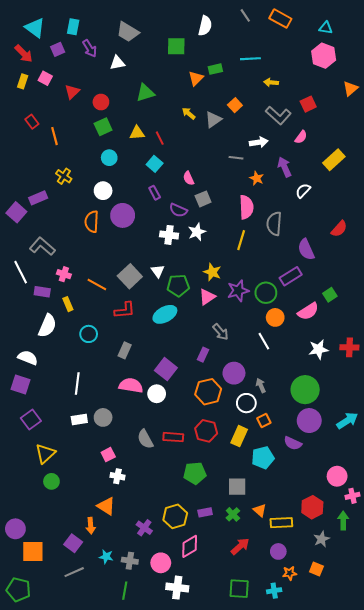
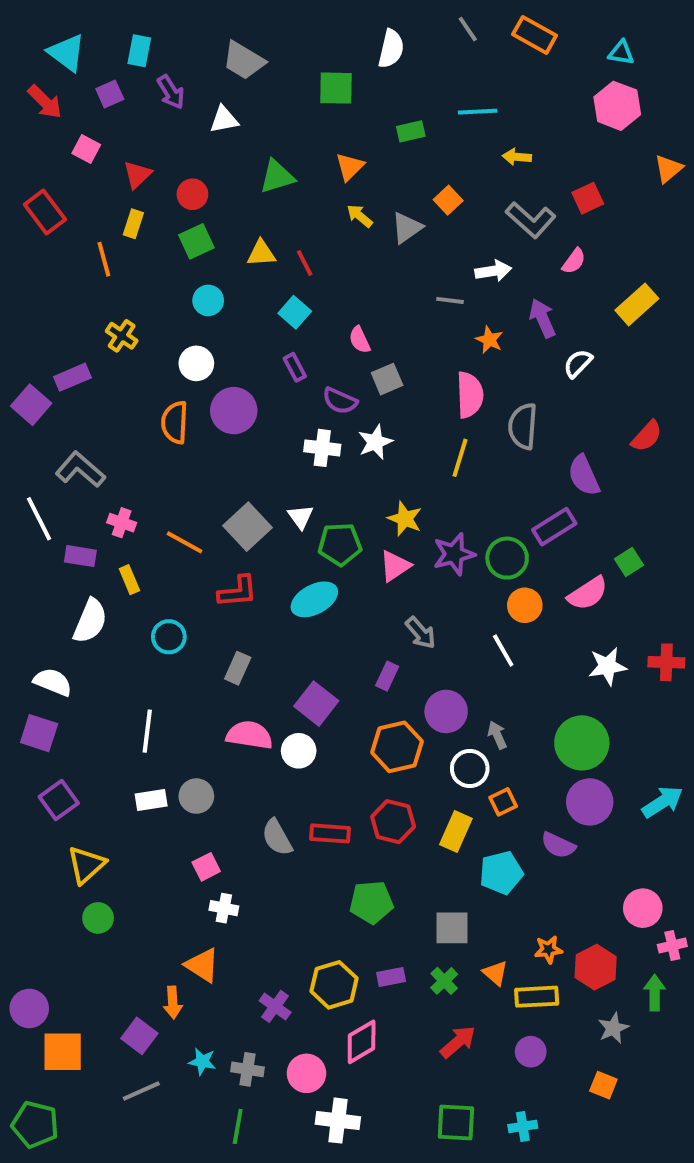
orange triangle: (196, 78) -> (350, 167), moved
yellow rectangle: (23, 81) -> (133, 224), moved
red rectangle: (32, 122) -> (45, 212), moved, size x1.5
orange star: (290, 573) -> (548, 949), moved

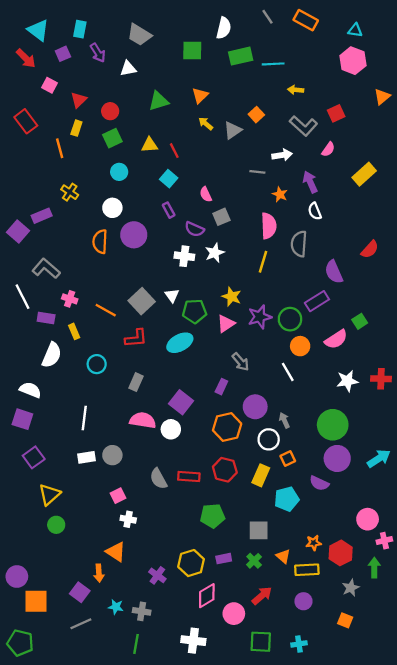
green rectangle: (411, 131) -> (241, 56), moved, size x1.5
white semicircle: (578, 363) -> (315, 211), moved, turned -66
pink circle: (306, 1073) -> (234, 614), moved

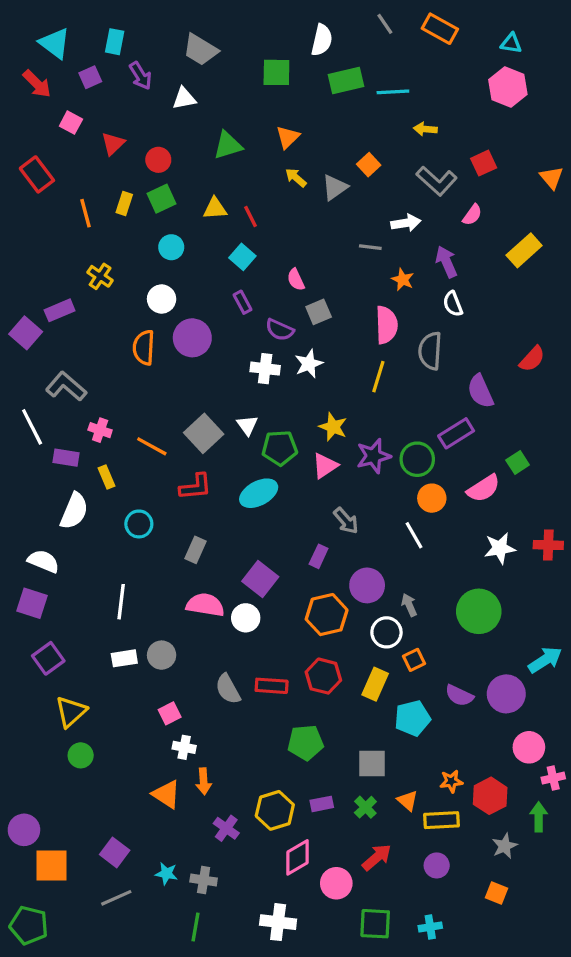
orange triangle: (382, 97) -> (552, 178), moved, turned -30
yellow rectangle: (76, 128) -> (124, 204), moved
purple circle: (337, 458) -> (506, 694), moved
orange arrow: (99, 573) -> (204, 781), moved

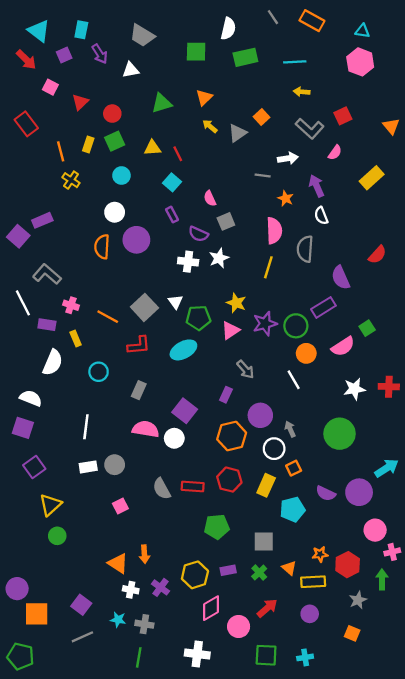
cyan line: (393, 92) -> (295, 62), moved
yellow cross: (100, 276) -> (71, 180), moved
white cross: (184, 747) -> (131, 590), moved

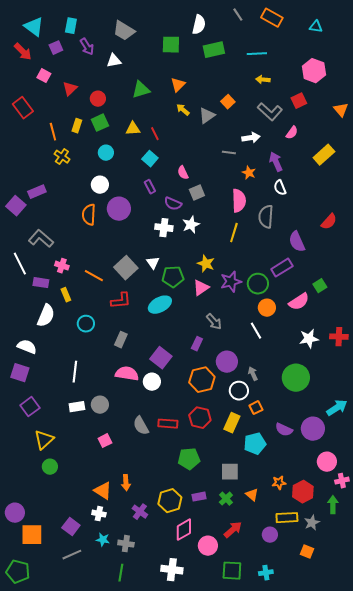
pink hexagon: (360, 62) -> (314, 71), moved
yellow rectangle: (313, 582) -> (287, 518), moved
white cross: (131, 590) -> (99, 514), moved

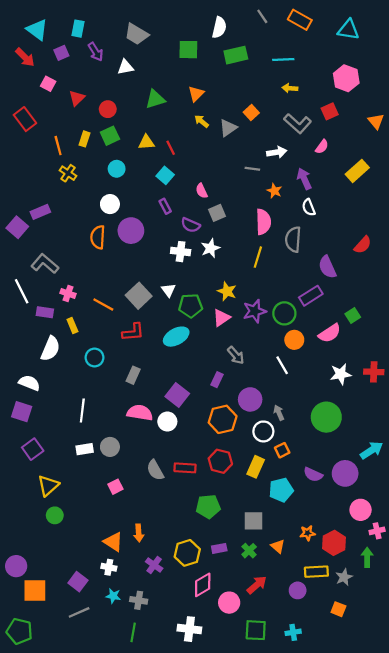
cyan triangle: (316, 27) -> (348, 30), size x1.5

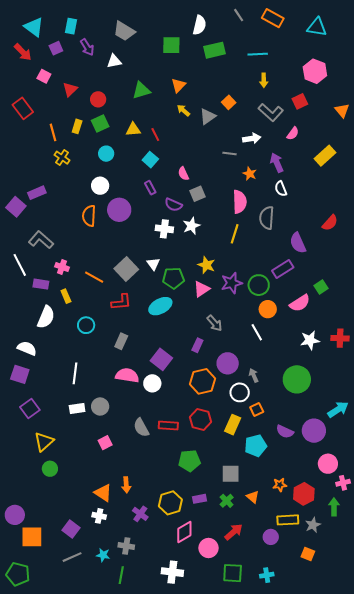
yellow arrow: (290, 88) -> (264, 80), turned -96
cyan star: (113, 596) -> (103, 555), moved

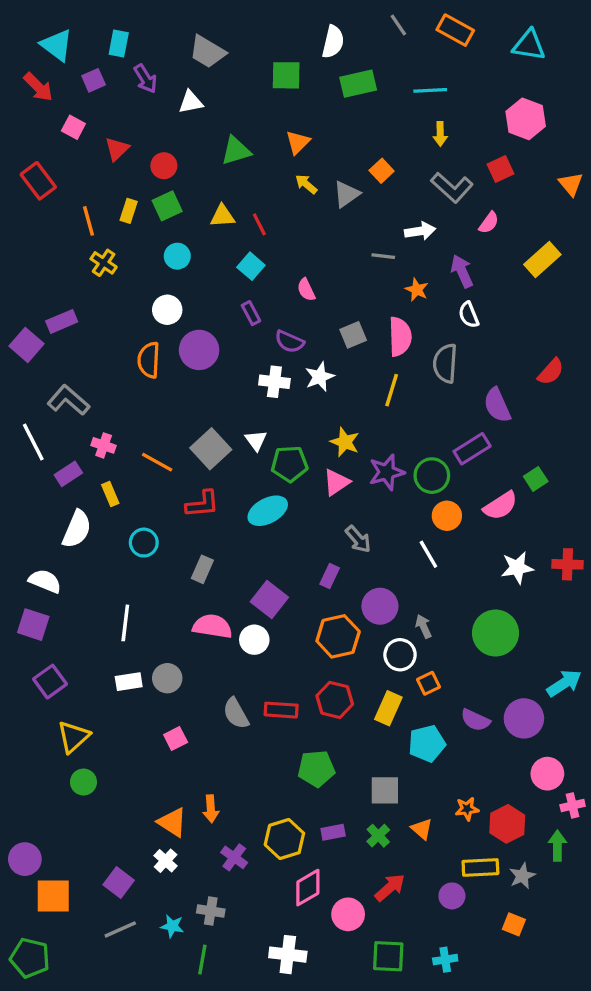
gray square: (197, 194) -> (353, 335), moved
purple rectangle: (41, 284) -> (68, 474), turned -42
white cross: (99, 516) -> (166, 861), turned 32

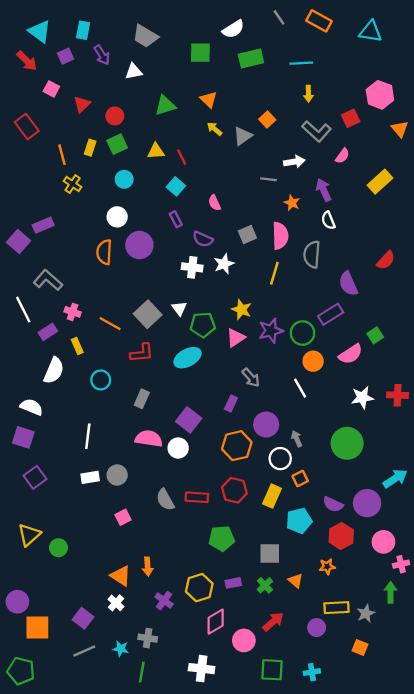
white semicircle: (333, 42) -> (233, 29), turned 45
pink hexagon: (526, 119) -> (380, 95), moved
orange triangle: (298, 142) -> (209, 100), turned -30
yellow triangle: (73, 737) -> (29, 535), moved
red hexagon: (507, 824) -> (341, 536), moved

